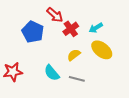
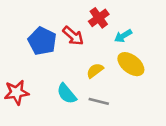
red arrow: (55, 15) -> (73, 36), moved
red cross: (71, 29) -> (99, 18), moved

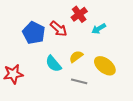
yellow ellipse: (131, 64) -> (105, 66), moved
cyan semicircle: (67, 94) -> (53, 64), moved

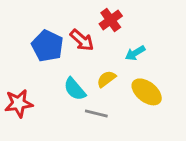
cyan arrow: (99, 29) -> (135, 53), moved
gray line: (79, 81) -> (96, 113), moved

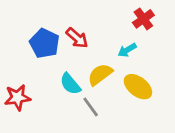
red cross: (111, 20) -> (143, 19), moved
yellow semicircle: (106, 79) -> (100, 74), size x1.4
gray line: (96, 113) -> (91, 107), turned 40

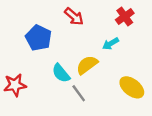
red arrow: (77, 38) -> (74, 17), moved
yellow ellipse: (138, 87) -> (132, 87), moved

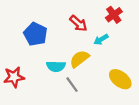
red arrow: (74, 17) -> (78, 23), moved
cyan semicircle: (61, 73) -> (56, 66), turned -48

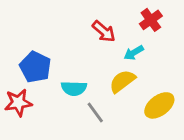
blue pentagon: (35, 34) -> (35, 67), moved
yellow semicircle: (79, 59) -> (122, 81), moved
yellow ellipse: (120, 79) -> (159, 105), turned -75

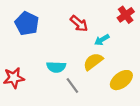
red cross: (151, 20) -> (126, 15), moved
blue pentagon: (35, 67) -> (27, 24), moved

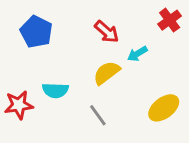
yellow semicircle: (93, 62) -> (107, 73), moved
cyan semicircle: (56, 67) -> (55, 90), moved

